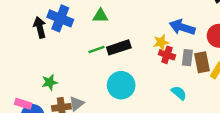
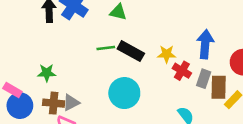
blue arrow: (182, 27) -> (205, 44), turned 65
yellow star: (161, 42) -> (167, 54), moved
black rectangle: (119, 47) -> (131, 51), turned 35

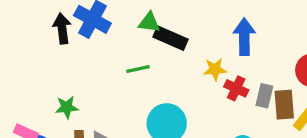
blue arrow: (205, 44) -> (244, 37), moved
black rectangle: (131, 51) -> (171, 38), moved

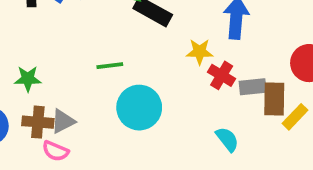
green line: (138, 69) -> (110, 66), moved
gray rectangle: (264, 96) -> (253, 87), turned 65

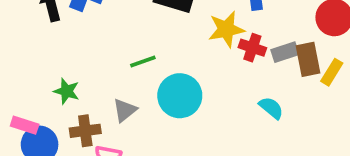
yellow star: (200, 52) -> (226, 29), size x1.4
green star: (28, 79) -> (67, 91), turned 30
gray triangle: (63, 121) -> (125, 110), moved

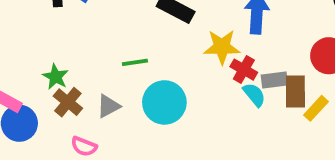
cyan semicircle: (271, 108) -> (254, 95), moved
brown cross: (85, 131) -> (68, 102), moved, turned 36

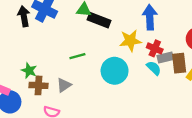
red cross: (244, 70) -> (155, 48), moved
brown cross: (68, 102) -> (38, 85), turned -30
cyan circle: (164, 102) -> (115, 71), moved

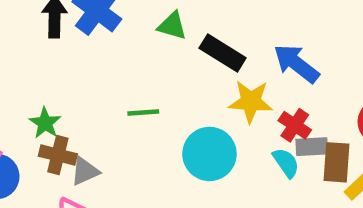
blue arrow: (150, 17) -> (296, 64), turned -60
black rectangle: (99, 20) -> (223, 53), moved
gray triangle: (64, 85) -> (85, 171), moved

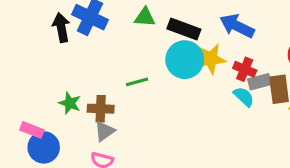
cyan circle: (209, 154) -> (185, 60), moved
brown cross: (58, 155) -> (101, 109), moved

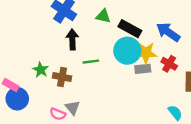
black arrow: (61, 28) -> (72, 39), moved
gray rectangle: (259, 82) -> (143, 69), moved
cyan semicircle: (244, 97) -> (175, 113), moved
gray triangle: (104, 131) -> (73, 108), moved, turned -42

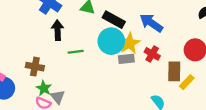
yellow star: (146, 53) -> (129, 43), turned -30
green star: (41, 70) -> (44, 88), moved
brown cross: (62, 77) -> (35, 67), moved

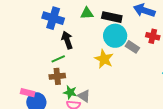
yellow star: (129, 43) -> (104, 59), moved
green line: (76, 52) -> (58, 59), moved
gray rectangle: (126, 59) -> (132, 47), turned 56

